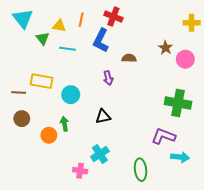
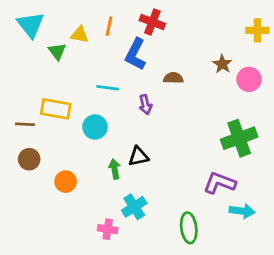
cyan line: (68, 49) -> (108, 88), moved
green cross: (178, 103) -> (239, 138), turned -30
green arrow: (64, 124) -> (115, 169), moved

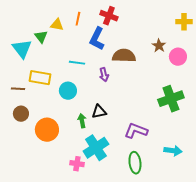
cyan triangle: (31, 25) -> (22, 49), moved
brown semicircle: (173, 78) -> (124, 56), size x1.6
orange circle: (66, 182) -> (47, 130), size x1.5
purple L-shape: (220, 183) -> (136, 131), moved
cyan cross: (134, 207) -> (96, 148), size x1.4

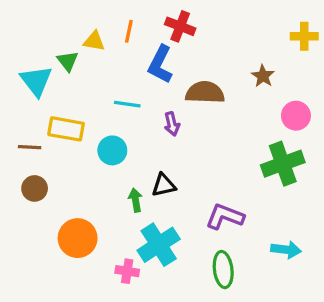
pink circle: (178, 57) -> (296, 116), moved
orange circle: (47, 130) -> (78, 238), moved

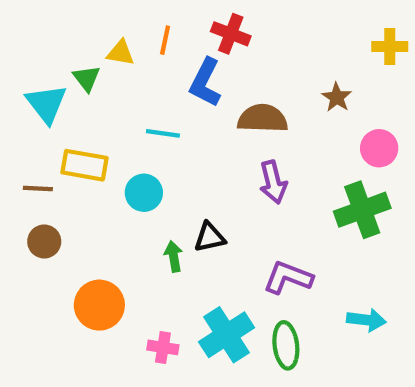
purple arrow: (172, 124) -> (273, 182), moved, size x1.4
cyan cross: (159, 245) -> (227, 335), moved

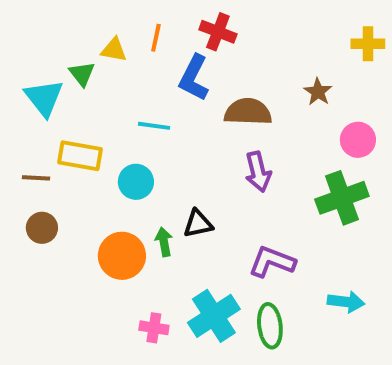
orange circle: (99, 305) -> (122, 256), moved

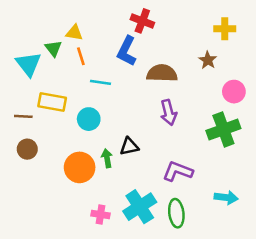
orange line: (156, 38) -> (81, 56), moved, turned -30
yellow cross: (368, 44) -> (225, 29), moved

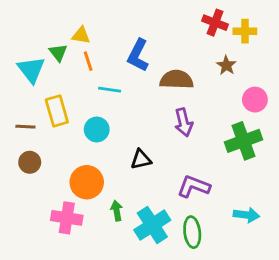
red cross: (142, 21) -> (215, 23), moved
yellow rectangle: (52, 102) -> (57, 111), turned 64
green arrow: (107, 158) -> (117, 211), moved
pink cross: (100, 215) -> (67, 218), moved, size x1.5

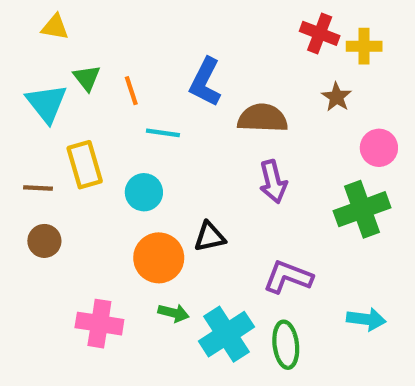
yellow triangle: (81, 35) -> (55, 27), moved
orange circle: (87, 182) -> (159, 258), moved
green arrow: (117, 211) -> (174, 313), turned 114

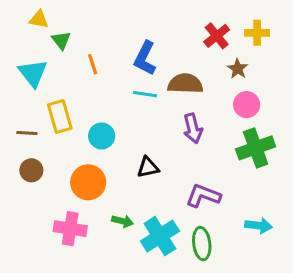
red cross: (320, 33) -> (217, 36), moved, turned 30
green triangle: (87, 78) -> (61, 40), moved
cyan line: (163, 133) -> (145, 94), moved
pink circle: (379, 148) -> (247, 105), moved
orange circle: (159, 258) -> (88, 182), moved

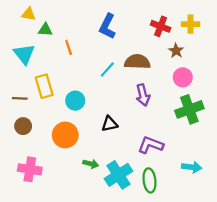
red cross: (217, 36) -> (161, 26), turned -30
green triangle: (61, 40) -> (45, 30), turned -48
blue L-shape: (145, 58) -> (107, 26), moved
cyan line: (145, 94) -> (107, 70), turned -56
pink cross: (70, 229) -> (30, 169), moved

